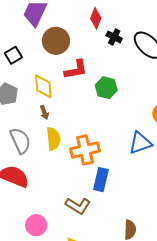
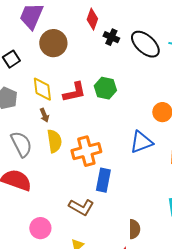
red L-shape: (76, 70) -> (74, 92), moved

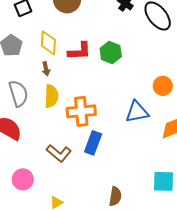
brown L-shape: (81, 207) -> (59, 153), moved

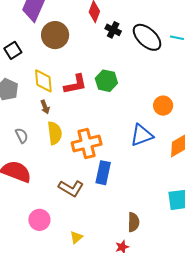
gray semicircle: (18, 93) -> (22, 136), size x0.6

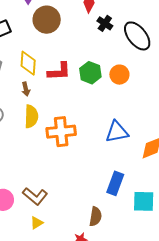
orange circle: (163, 106) -> (119, 75), moved
blue rectangle: (103, 173) -> (115, 183), moved
brown L-shape: (71, 188) -> (35, 196), moved

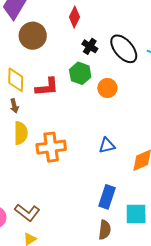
black cross: (105, 23) -> (90, 46), moved
green hexagon: (90, 73) -> (80, 73), moved
blue triangle: (117, 132) -> (107, 145), size x0.7
brown semicircle: (95, 217) -> (105, 230), moved

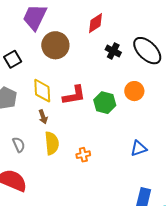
red diamond: (75, 17) -> (95, 23), turned 35
green hexagon: (80, 73) -> (105, 103), moved
orange cross: (51, 147) -> (83, 155), size x0.5

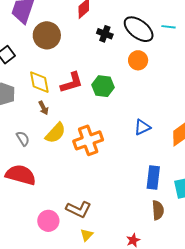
orange circle: (134, 91) -> (138, 60), moved
yellow semicircle: (52, 143) -> (55, 133), turned 55
orange cross: (83, 155) -> (88, 140), size x2.0

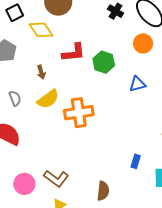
yellow diamond: (39, 82) -> (41, 30), moved, turned -35
blue triangle: (142, 127) -> (137, 84), moved
blue rectangle: (153, 177) -> (136, 161), size x0.6
brown semicircle: (158, 210) -> (103, 191), moved

